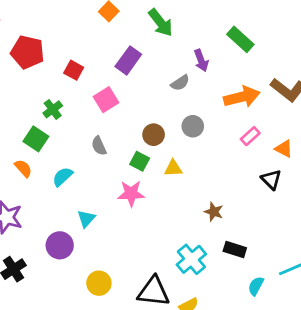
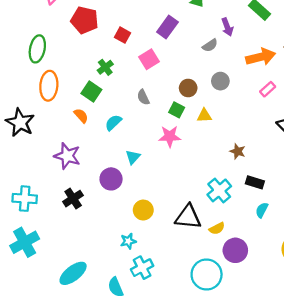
cyan semicircle: (256, 286) -> (262, 210), moved

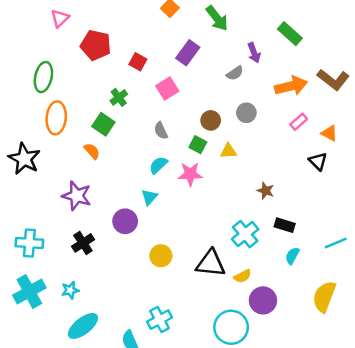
cyan semicircle: (113, 123) -> (158, 165), moved
cyan star: (128, 241) -> (70, 290), moved

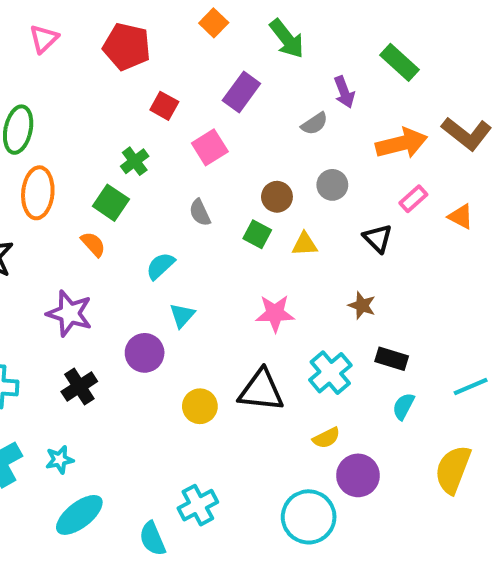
red pentagon: (96, 45) -> (127, 47), moved
black triangle: (318, 161) -> (378, 238), moved
cyan semicircle: (158, 165) -> (160, 266), moved
pink star: (190, 174) -> (275, 313), moved
black triangle: (211, 263) -> (261, 390), moved

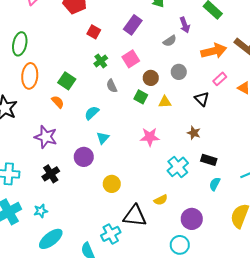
pink square: (210, 147) -> (131, 59), moved
green cross: (135, 161) -> (101, 61), moved
black triangle: (261, 390) -> (135, 216), moved
yellow semicircle: (326, 438) -> (161, 200), moved
cyan circle: (309, 517) -> (180, 245), moved, size x0.7

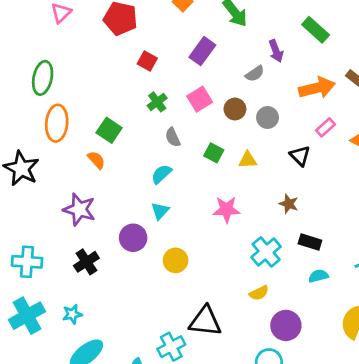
brown circle: (151, 78) -> (235, 109), moved
cyan semicircle: (92, 113) -> (161, 174), moved
yellow circle: (112, 184) -> (176, 260), moved
cyan semicircle: (215, 184) -> (318, 276), turned 48
yellow semicircle: (161, 200) -> (259, 293), moved

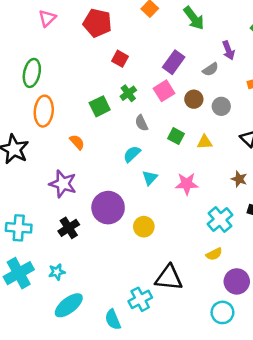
purple rectangle: (202, 51) -> (174, 62), moved
green square: (109, 130) -> (100, 106), moved, turned 30
cyan triangle: (160, 211) -> (150, 178), moved
purple circle: (133, 238) -> (108, 208), size x1.4

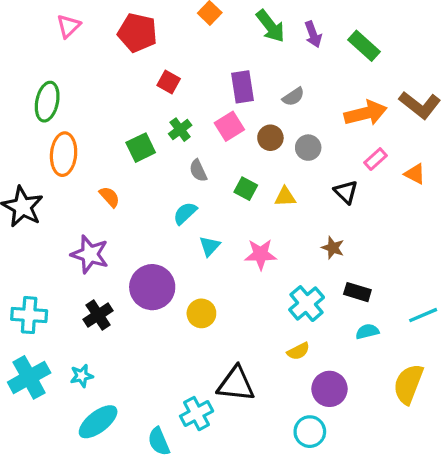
purple arrow: (228, 50) -> (313, 34), moved
purple rectangle: (174, 62) -> (242, 87), turned -45

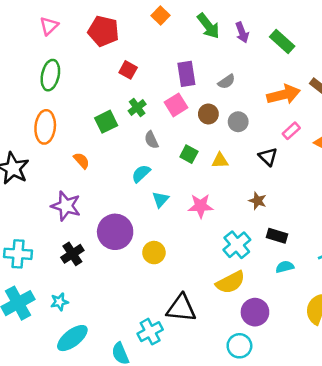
green ellipse: (47, 102) -> (50, 75), moved
yellow semicircle: (298, 351) -> (230, 282), size x1.6

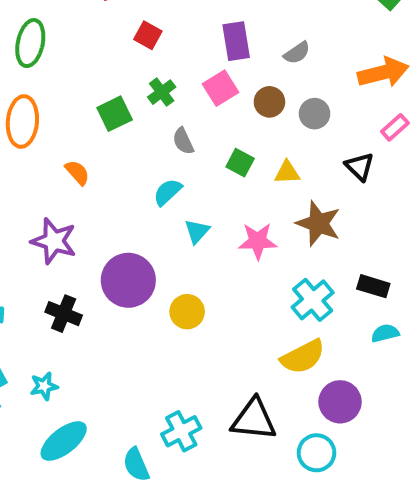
brown star: (258, 201) -> (318, 223), moved, size x1.6
black cross: (72, 254) -> (64, 314), turned -35
black triangle: (181, 308) -> (254, 419), moved

